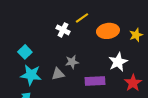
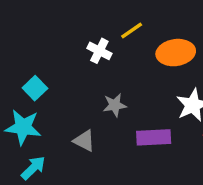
gray triangle: (58, 74) -> (84, 141), moved, turned 40
cyan star: (31, 75) -> (23, 127), moved

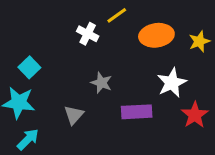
gray star: (115, 105) -> (101, 83), turned 30
gray triangle: (84, 141) -> (74, 115), turned 45

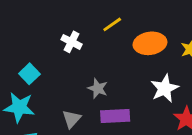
white cross: (88, 34) -> (72, 42), moved
purple rectangle: (137, 112) -> (115, 116), moved

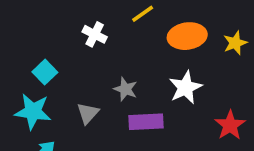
white star: (165, 88) -> (185, 87), moved
gray triangle: (72, 119) -> (88, 113), moved

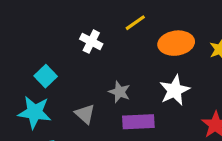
gray triangle: (88, 113) -> (85, 114), turned -30

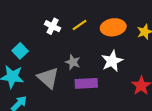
yellow line: (135, 23) -> (80, 25), moved
gray triangle: (85, 114) -> (48, 78), size x1.5

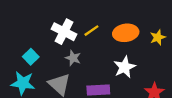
white cross: (53, 26) -> (64, 32), size x1.5
gray star: (73, 62) -> (73, 58), moved

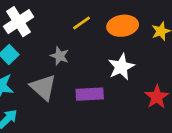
white cross: (64, 32) -> (19, 22), moved, turned 30

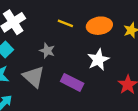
yellow line: (82, 23) -> (65, 23), turned 56
purple rectangle: (90, 94) -> (72, 82), turned 30

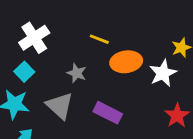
orange ellipse: (99, 26) -> (126, 62), moved
white star: (98, 60) -> (163, 73), moved

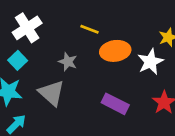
purple rectangle: (108, 113) -> (115, 104), moved

